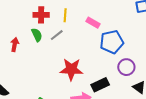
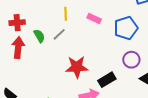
red cross: (41, 15) -> (17, 23), moved
blue pentagon: (112, 42) -> (126, 28), moved
red arrow: (15, 45) -> (18, 48), size x1.5

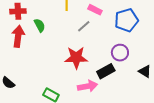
gray line: (59, 34) -> (84, 26), moved
purple circle: (131, 60) -> (120, 53), moved

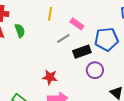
red star: (76, 58) -> (50, 77), moved, size x0.7
black rectangle: (106, 71) -> (82, 52), moved

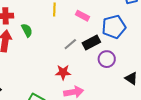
gray line: (63, 38) -> (70, 44), moved

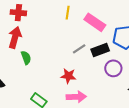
pink rectangle: (83, 16) -> (95, 22), size x1.5
green semicircle: (27, 30) -> (26, 58), moved

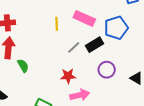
yellow line: (68, 13) -> (57, 24), moved
purple circle: (113, 68) -> (107, 70), moved

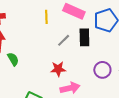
black rectangle: (94, 45) -> (84, 37), turned -60
purple circle: (107, 70) -> (102, 70), moved

